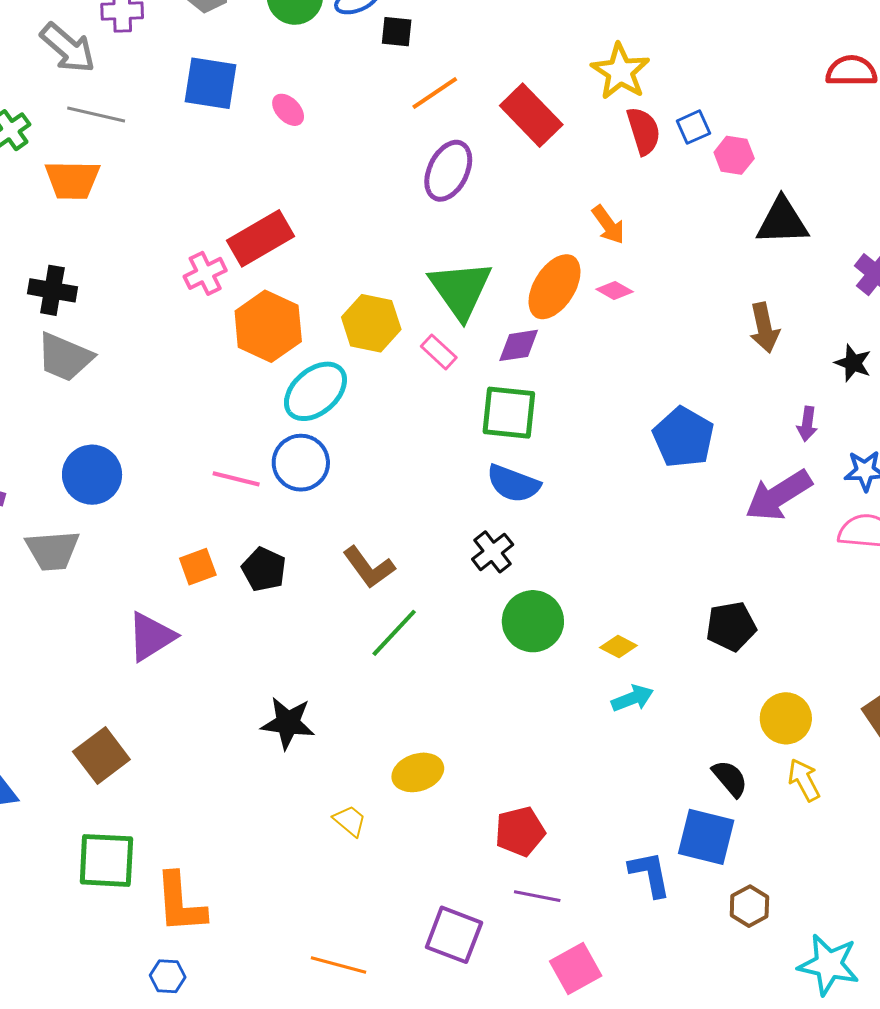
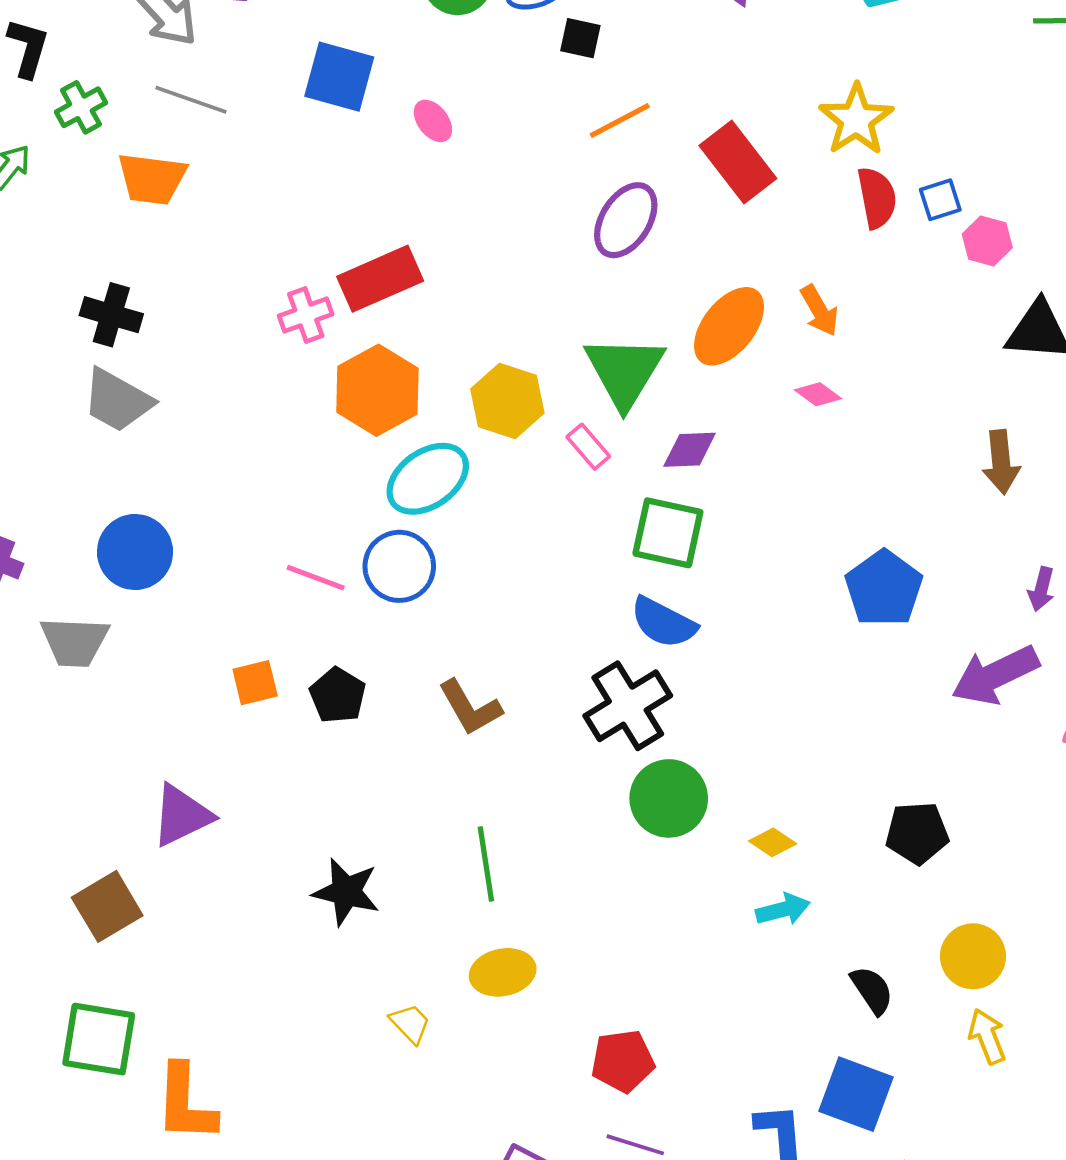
orange ellipse: (555, 287) -> (729, 326), moved
black cross: (493, 552) -> (628, 706), size x1.6
green line: (394, 633) -> (486, 864), moved, turned -58
purple triangle: (151, 637) -> (182, 816), moved
black semicircle: (730, 778) -> (872, 990), moved

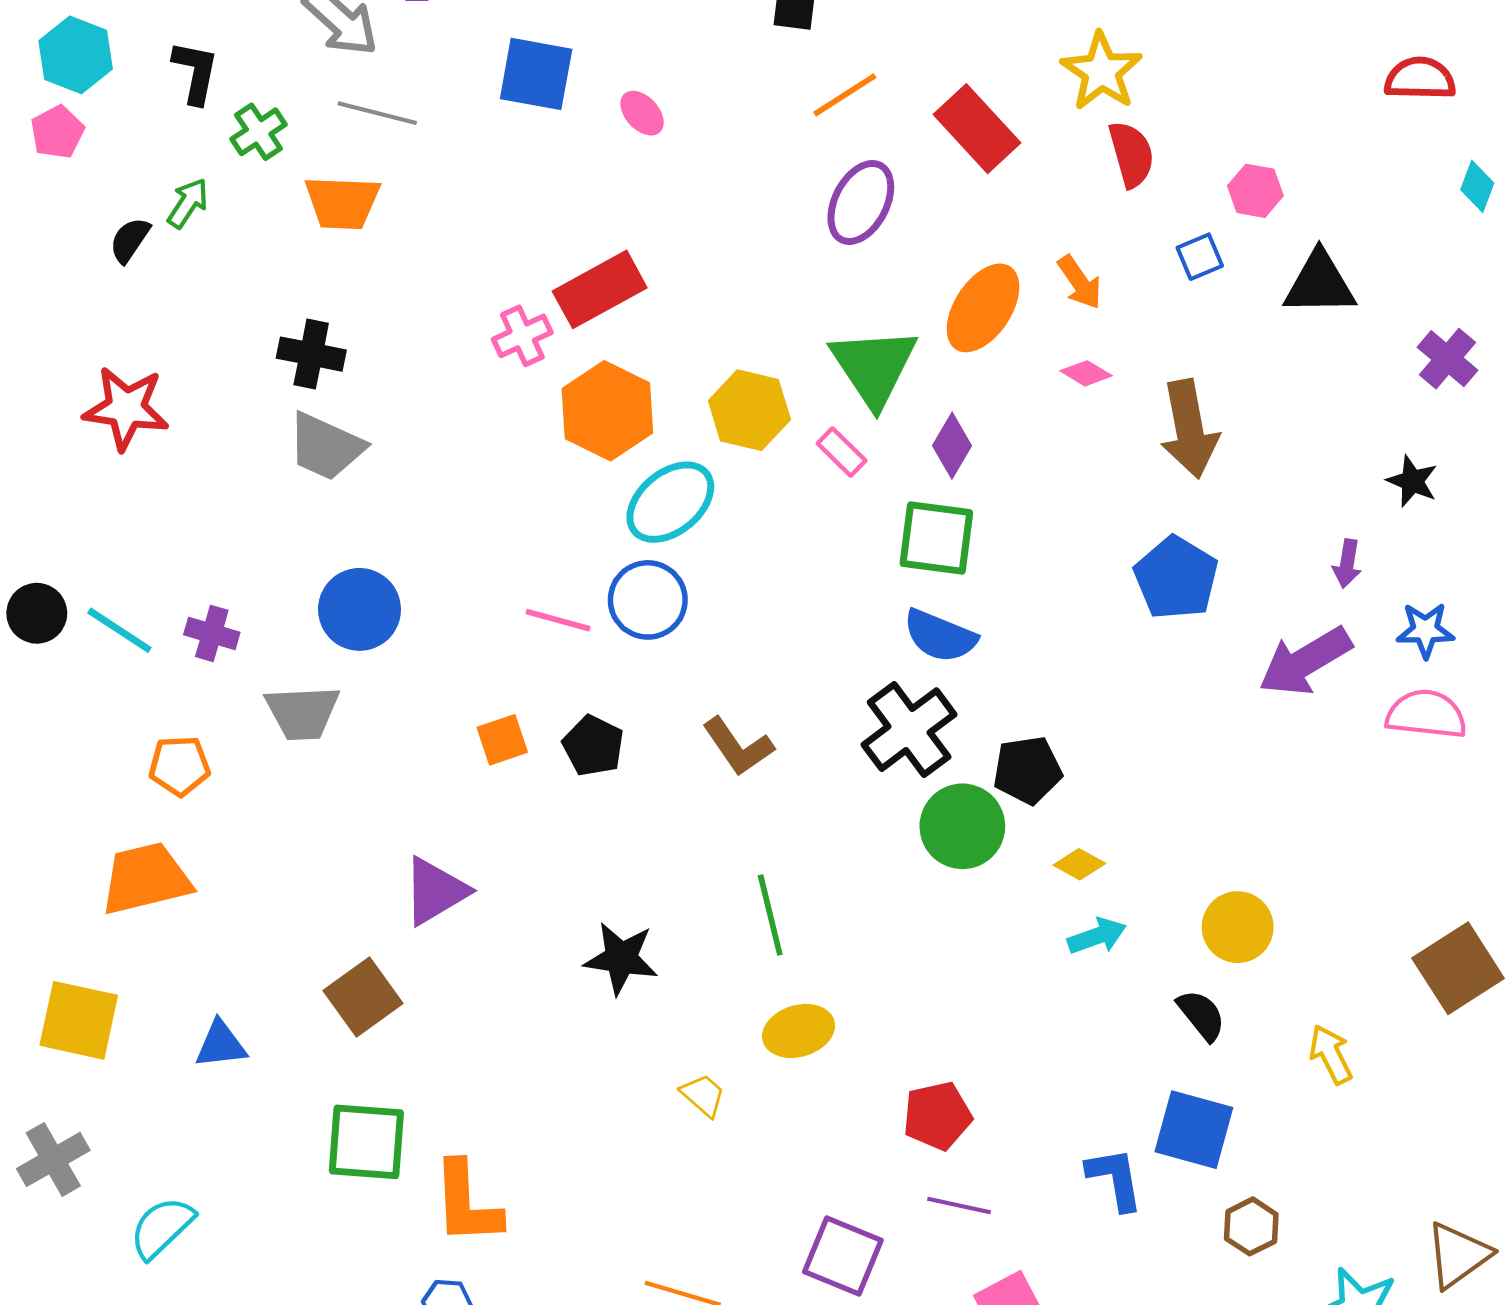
blue square: (940, 200) -> (1200, 257), moved
purple diamond: (690, 450) -> (952, 446), turned -52
brown arrow: (1001, 462) -> (1189, 429), moved, size x1.4
black pentagon: (917, 833) -> (1027, 770), moved
yellow circle: (973, 956) -> (1238, 927), moved

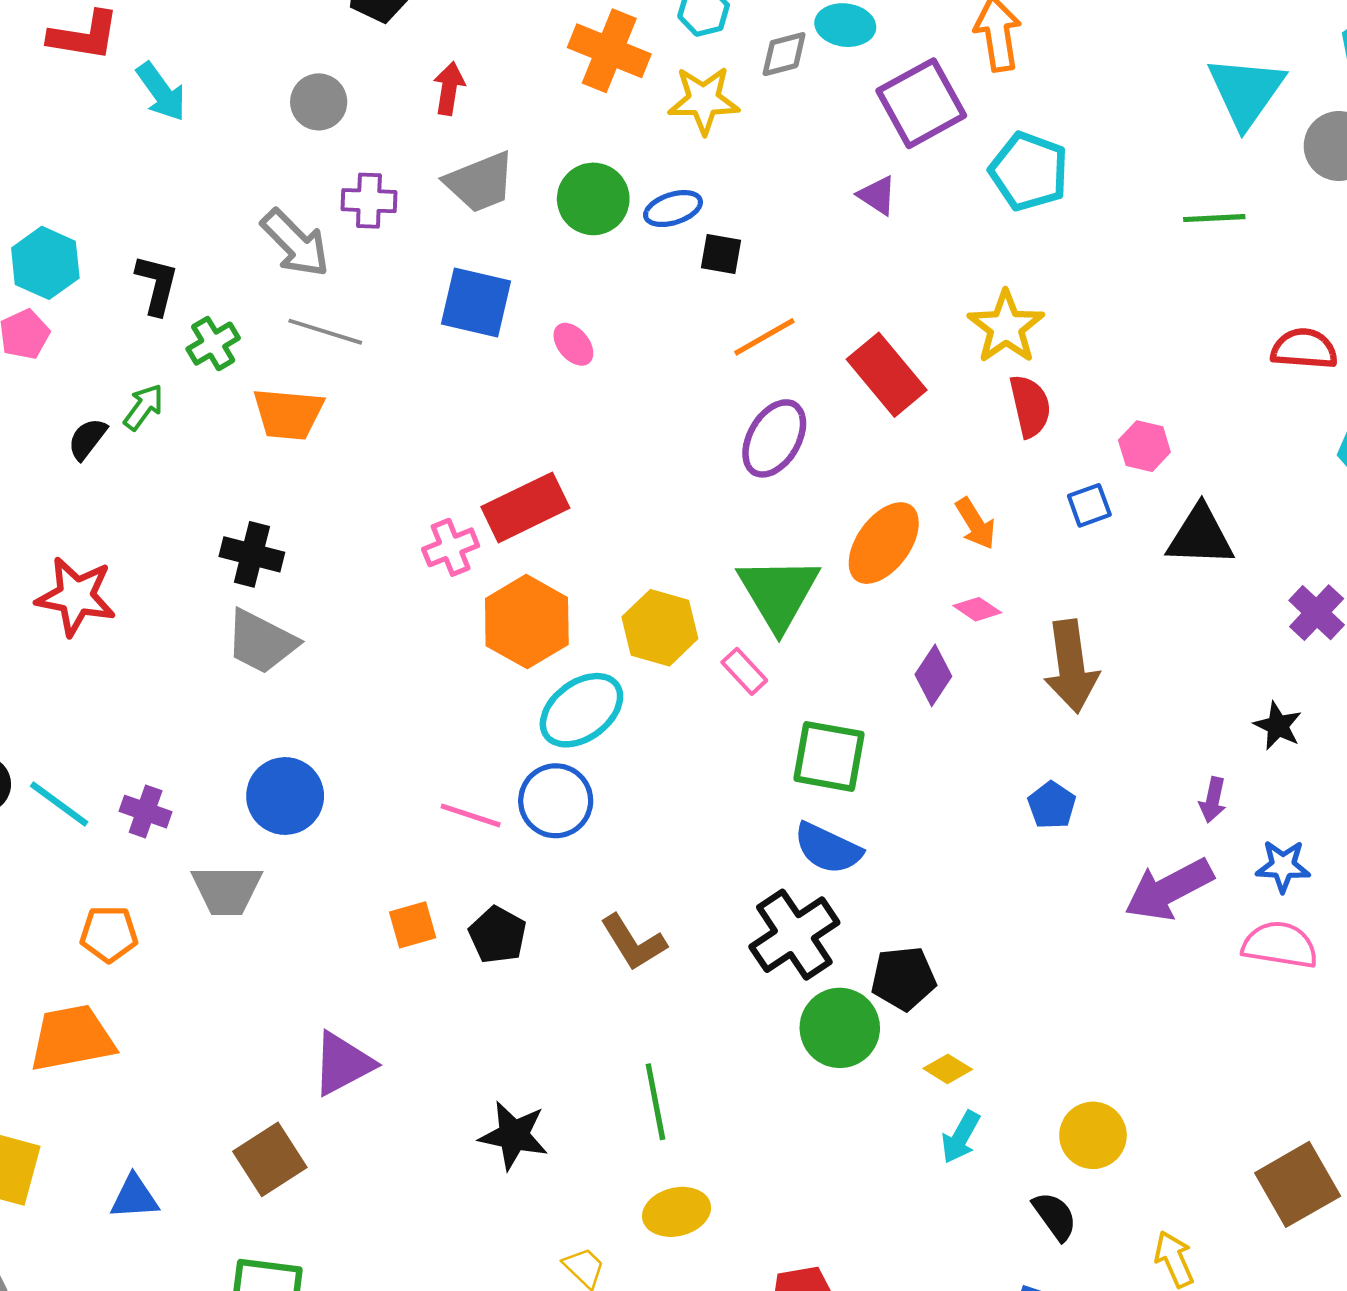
purple diamond: (952, 446) -> (933, 675), moved
blue pentagon: (1176, 578) -> (1052, 805), size x0.6
cyan arrow: (1097, 936) -> (961, 1137), turned 136

